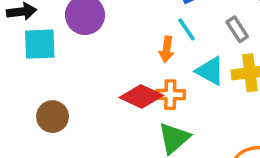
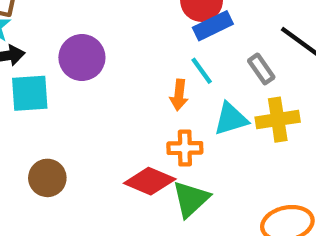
cyan triangle: (210, 71) -> (231, 119), turned -44
red diamond: (141, 96) -> (150, 181), moved

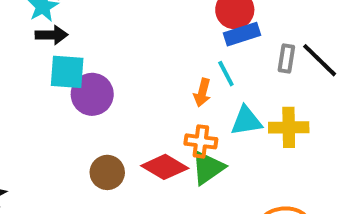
purple circle: (82, 58) -> (92, 94), moved
gray rectangle: (261, 69) -> (286, 59), moved, turned 36
brown circle: (47, 178) -> (107, 172), moved
green triangle: (191, 199) -> (208, 168), moved

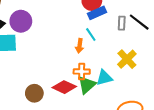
purple circle: (92, 94) -> (21, 21), moved
cyan triangle: (246, 121) -> (104, 78), moved
yellow cross: (289, 127) -> (127, 59), turned -36

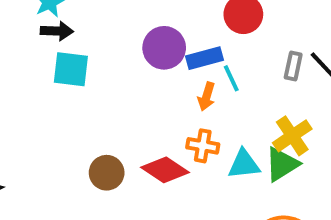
blue rectangle: (97, 13) -> (205, 58), moved
purple circle: (21, 21) -> (164, 48), moved
green triangle: (87, 85) -> (282, 164), moved

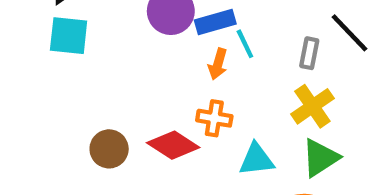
gray rectangle: (293, 66) -> (309, 53), moved
cyan triangle: (244, 164) -> (257, 159), moved
green triangle: (282, 164) -> (320, 158), moved

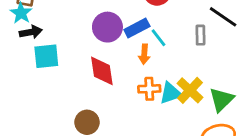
yellow cross: (312, 106) -> (190, 90), moved
red diamond: (173, 145) -> (102, 71), moved, turned 60
cyan triangle: (257, 159) -> (171, 93), moved

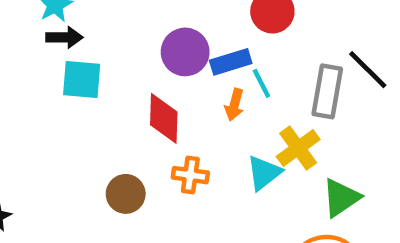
gray rectangle: (200, 35) -> (327, 91), size x1.6
orange cross: (149, 89) -> (190, 175), moved
yellow cross: (190, 90) -> (298, 148), moved
cyan triangle: (171, 93) -> (264, 173), turned -30

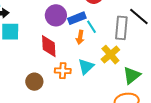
cyan triangle: (264, 173) -> (86, 67), moved

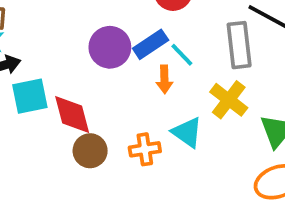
red diamond: (49, 46) -> (72, 115), moved
cyan triangle: (86, 67) -> (187, 132), turned -30
brown circle: (34, 82) -> (90, 151), moved

